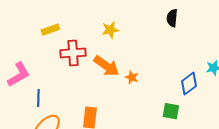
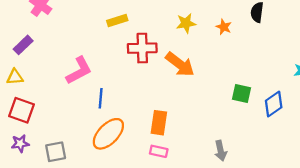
orange star: (132, 77) -> (224, 27), moved
blue diamond: (189, 84) -> (274, 104), moved
green square: (171, 111) -> (242, 93), moved

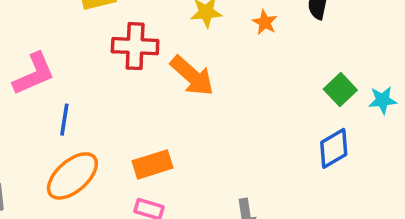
green square: (242, 93) -> (340, 90), moved, turned 30
orange rectangle: (159, 123) -> (153, 164), turned 60

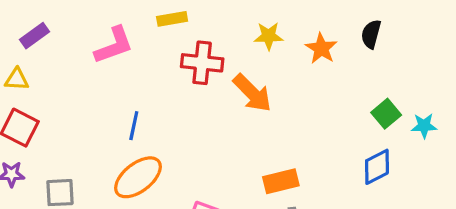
orange star: (265, 22) -> (321, 48), size x1.4
pink L-shape: (34, 74) -> (114, 45), moved
orange rectangle: (153, 164) -> (281, 181), moved

